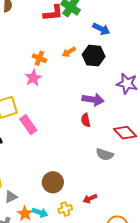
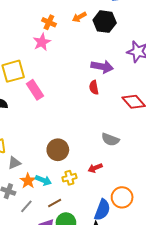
gray semicircle: (105, 154) -> (110, 140), moved

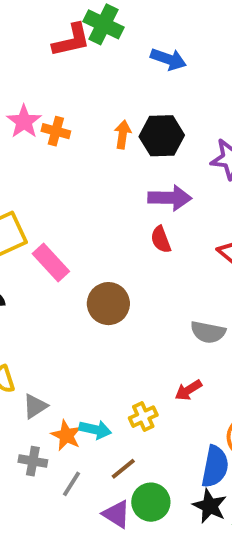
orange arrow: (79, 17) -> (123, 135), moved, turned 136
black hexagon: (105, 22) -> (162, 136), moved
pink star: (42, 42) -> (24, 122), moved
brown circle: (58, 150) -> (108, 304), moved

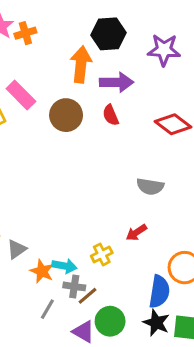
orange cross: (56, 131) -> (25, 33), turned -30
orange arrow: (123, 135) -> (81, 64), moved, size x1.6
pink rectangle: (51, 262) -> (21, 95), moved
brown circle: (108, 304) -> (66, 115), moved
gray cross: (33, 461) -> (74, 286), moved

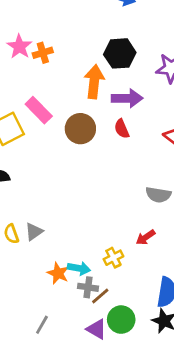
gray triangle: (17, 249) -> (34, 232), moved
gray line: (47, 309) -> (42, 325), moved

